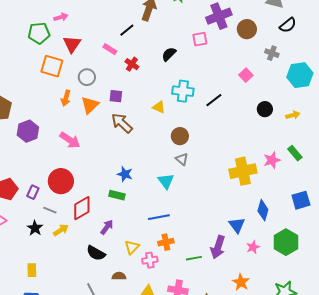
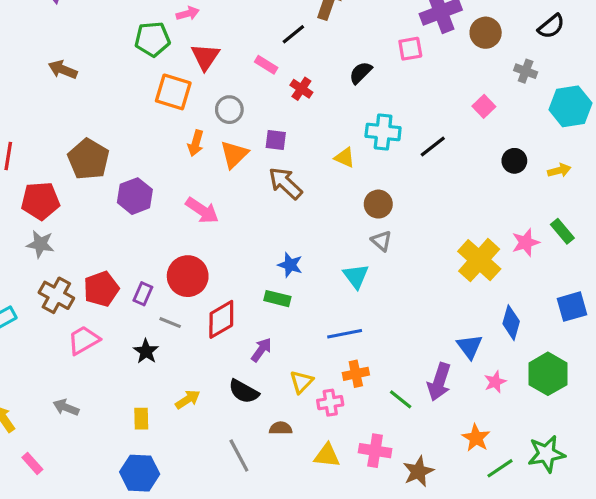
yellow cross: (243, 171) -> (479, 260), turned -36
yellow arrow: (61, 230) -> (188, 399), moved
green line: (194, 258) -> (401, 399), turned 49

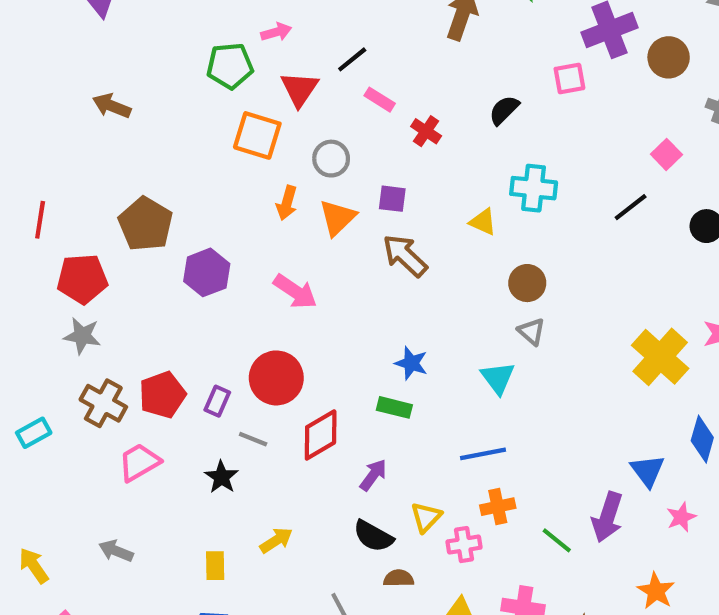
black line: (293, 34) -> (352, 59), moved
black line: (433, 146) -> (631, 207), moved
black semicircle: (244, 391) -> (373, 536), moved

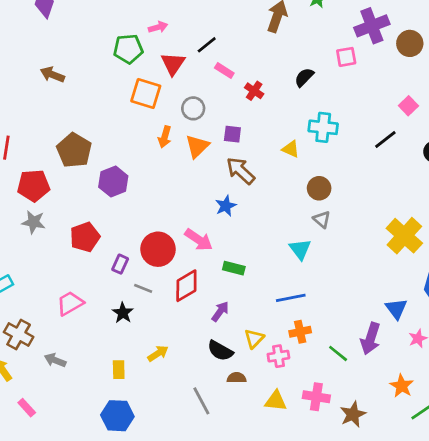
pink arrow: (295, 291) -> (199, 240), moved
blue star: (411, 363) -> (226, 206), moved, turned 30
red pentagon: (162, 395) -> (85, 237), moved
brown cross: (103, 403) -> (19, 334), moved

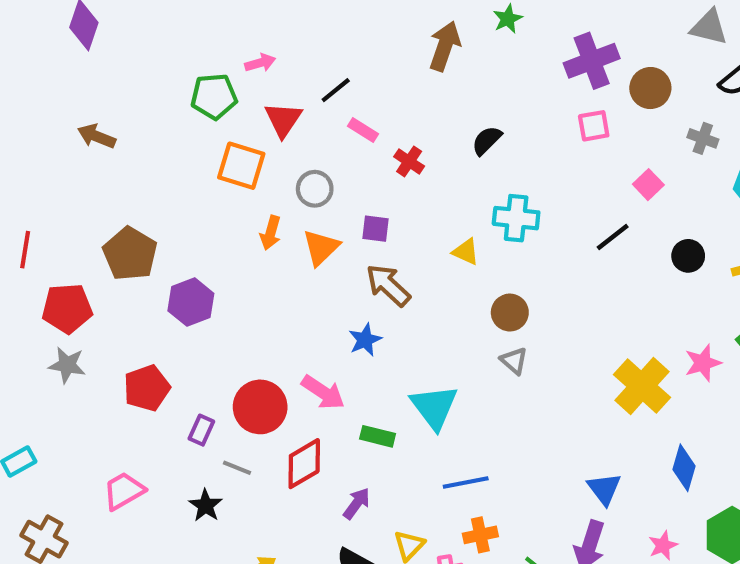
pink square: (346, 57) -> (594, 126), moved
cyan triangle: (300, 249) -> (434, 407), moved, size x1.4
blue triangle: (396, 309) -> (604, 489), moved

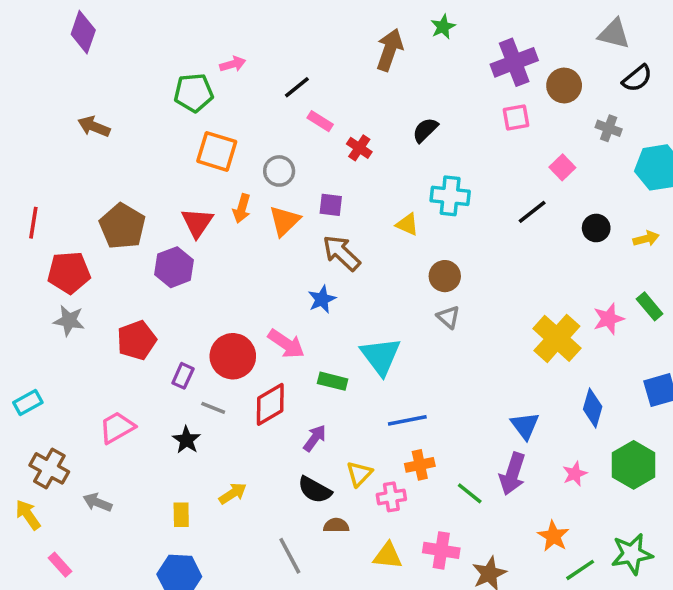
red triangle: (283, 119) -> (197, 223), moved

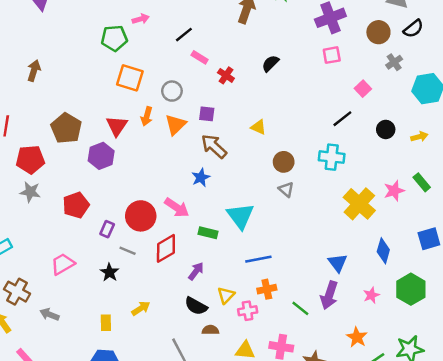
brown circle: (564, 85) -> (378, 32), moved
brown arrow: (94, 126) -> (34, 71), moved, turned 85
gray cross: (609, 128) -> (394, 62), turned 35
cyan cross: (450, 196) -> (332, 157), moved

